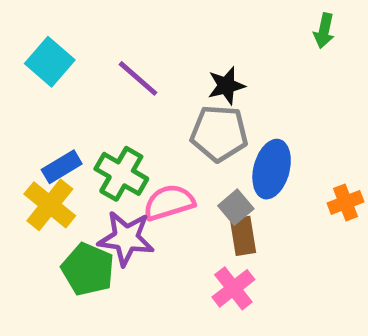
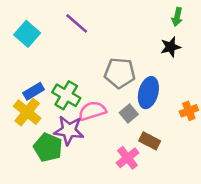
purple line: (138, 78) -> (77, 23), moved
black star: (226, 86) -> (171, 47), moved
brown rectangle: (243, 236) -> (150, 141), moved, turned -54

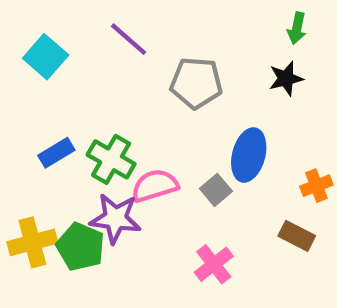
gray pentagon: (120, 73) -> (196, 83), moved
yellow cross: (27, 112) -> (32, 242), moved, turned 36
brown rectangle: (150, 141) -> (297, 236), moved

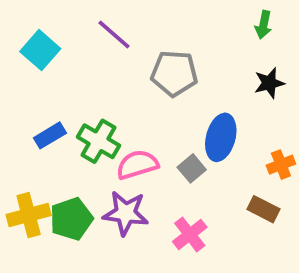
black star: (286, 79) -> (269, 83), moved
purple star: (115, 218) -> (126, 213), moved
green pentagon: (80, 247) -> (71, 219), turned 30

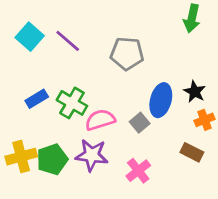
green arrow: (263, 25) -> (192, 18), size x1.4
purple line: (114, 35) -> (68, 41), moved
black star: (269, 83) -> (195, 92), moved, turned -30

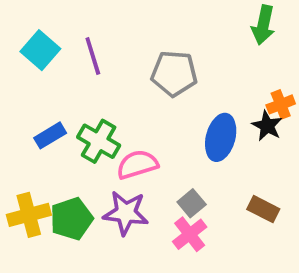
purple line: (68, 41) -> (93, 56), turned 32
orange cross: (205, 120) -> (281, 104), moved
gray square: (140, 123) -> (192, 203), moved

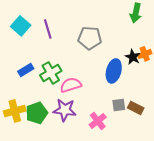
black star: (267, 126) -> (133, 57), moved
green cross: (99, 141) -> (51, 73), turned 30
gray square: (192, 203) -> (119, 105), moved, turned 32

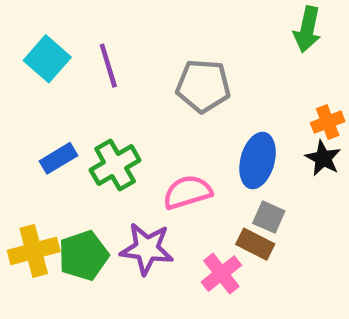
black star: (133, 57) -> (323, 158), moved
pink semicircle: (71, 85) -> (187, 192), moved
gray square: (119, 105) -> (269, 217), moved, turned 32
brown rectangle: (136, 108) -> (255, 244), moved

